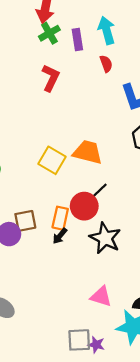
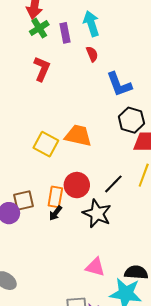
black line: (97, 192) -> (113, 184), moved

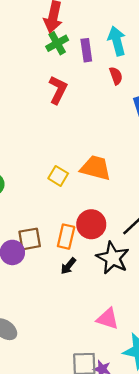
yellow square: (46, 144) -> (58, 176), size x0.7
black arrow: (56, 213) -> (68, 266), moved

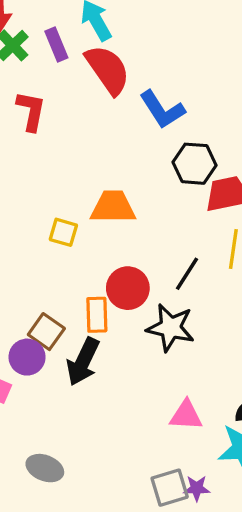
red semicircle: (116, 76) -> (108, 70), size x2.0
brown square: (30, 239) -> (46, 332), turned -30
black arrow: (68, 266) -> (83, 362), moved, size x1.8

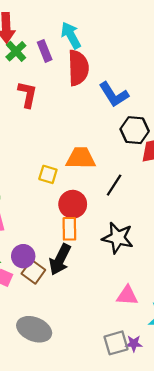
red semicircle: (108, 70) -> (78, 68), turned 32
black line: (187, 274) -> (114, 185), moved
red circle: (128, 288) -> (73, 204), moved
brown square: (46, 332) -> (33, 272), moved
gray ellipse: (45, 468) -> (34, 329), size x1.4

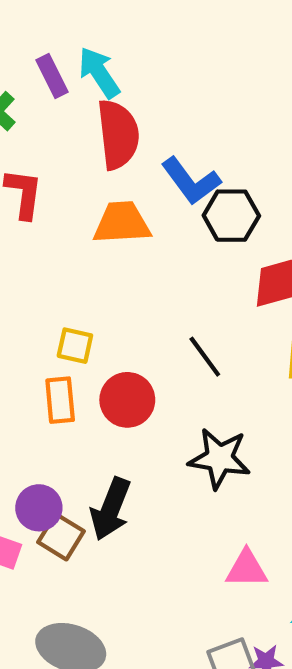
purple rectangle: (45, 51) -> (52, 76), moved
black hexagon: (135, 130) -> (231, 216), moved
orange trapezoid: (81, 158) -> (122, 223), moved
black line: (114, 185) -> (205, 357), turned -65
orange rectangle: (69, 229) -> (60, 400), moved

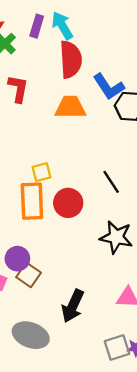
purple rectangle: (52, 76) -> (37, 26), turned 40
yellow square: (75, 346) -> (41, 172), turned -30
orange rectangle: (60, 400) -> (32, 201), size x1.5
black arrow: (111, 509) -> (73, 306), moved

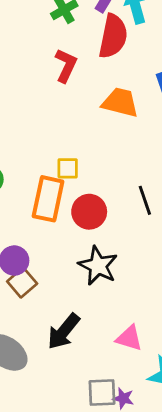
red semicircle: (71, 59) -> (113, 36), moved
black star: (116, 237) -> (98, 266), moved

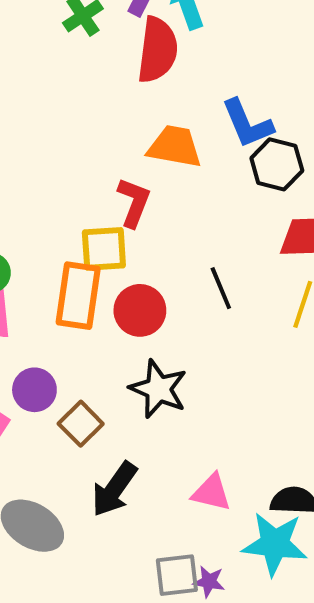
red L-shape: (66, 65) -> (134, 202), moved
yellow square: (68, 168) -> (104, 249), size x1.4
brown square: (22, 282) -> (81, 424), moved

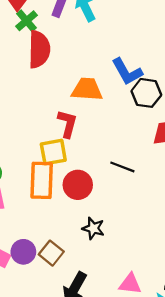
red semicircle: (157, 50) -> (39, 49), moved
black line: (221, 288) -> (122, 167), turned -40
black star: (158, 389) -> (93, 228), size x0.7
purple circle: (34, 390) -> (23, 252), moved

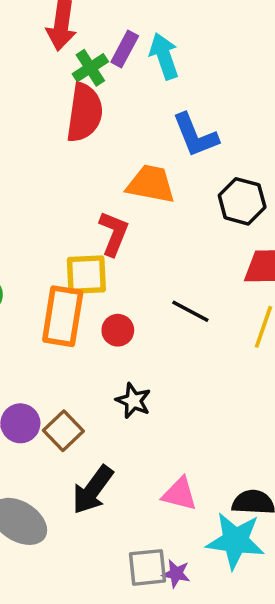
green cross: (26, 21) -> (90, 68), moved
blue L-shape: (127, 72) -> (195, 135), moved
red circle: (78, 185) -> (118, 330), size x0.7

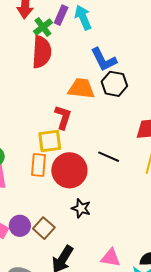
black hexagon: (242, 201) -> (114, 84), moved
orange rectangle: (63, 316) -> (38, 165), size x0.7
red circle: (118, 330) -> (69, 170), size x2.0

